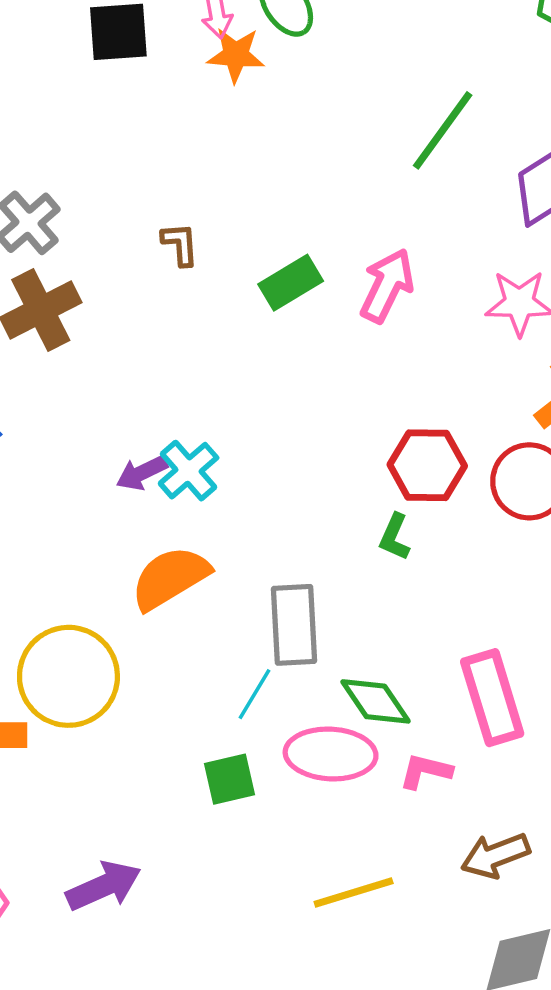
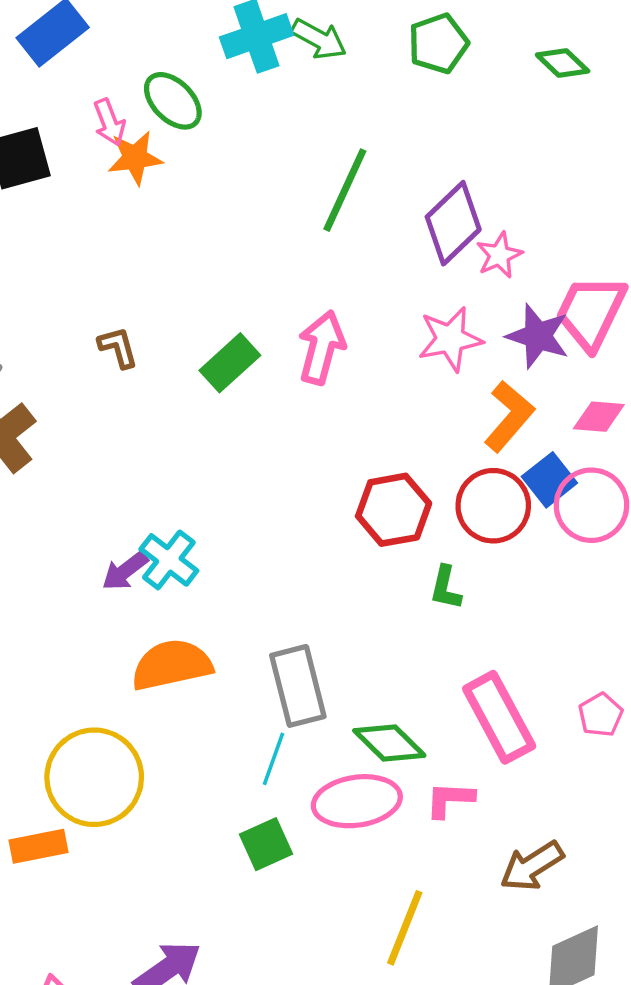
green L-shape: (395, 537) -> (446, 588), moved
orange semicircle: (170, 578) -> (172, 665), turned 30
yellow line: (354, 892) -> (405, 928), turned -40

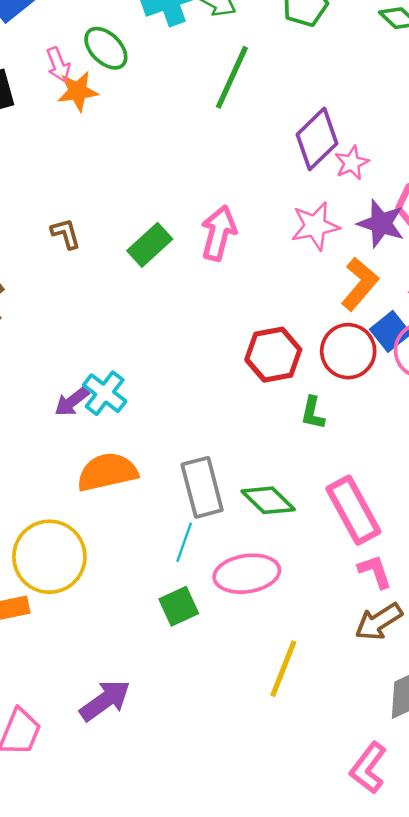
green line: (345, 190) -> (232, 77), moved
green diamond: (389, 743) -> (268, 500), moved
pink L-shape: (450, 799) -> (375, 571), moved, turned 69

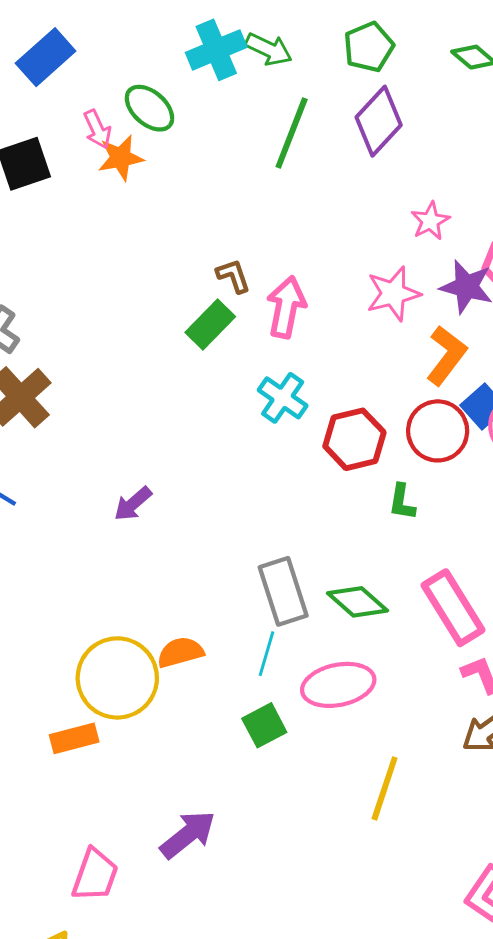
purple diamond: (317, 139) -> (379, 121), moved
brown L-shape: (66, 234) -> (233, 276), moved
cyan cross: (105, 393) -> (283, 398), moved
orange semicircle: (107, 472) -> (180, 652), moved, size x0.7

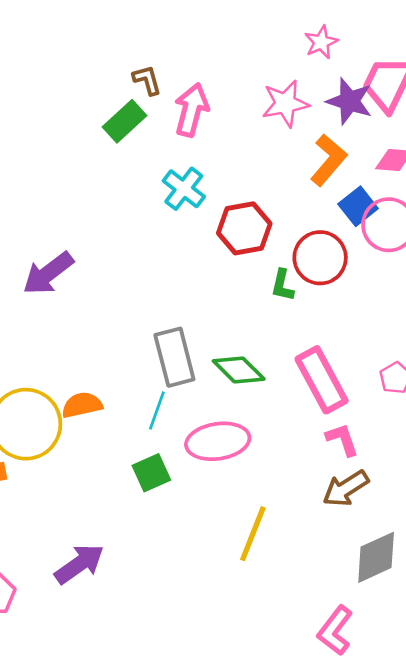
red circle: (438, 431) -> (320, 258), moved
purple arrow: (133, 504) -> (48, 273), size x1.5

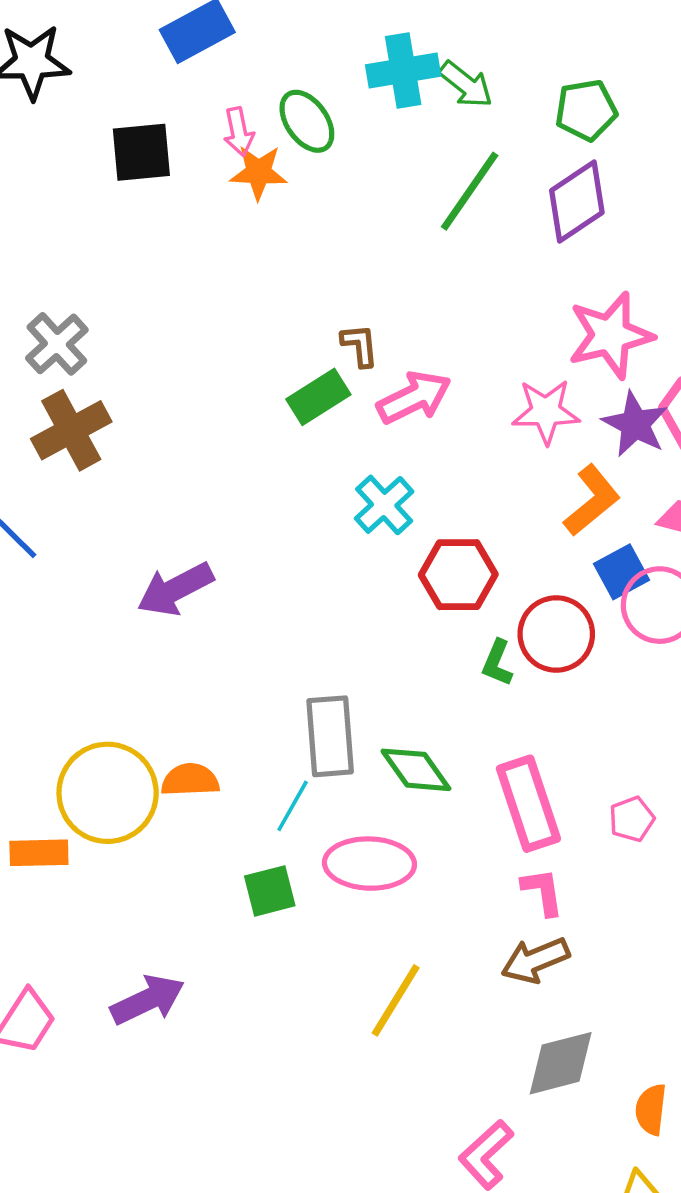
pink star: (321, 42) -> (610, 335), size x1.8
pink arrow: (191, 110) -> (414, 397), turned 39

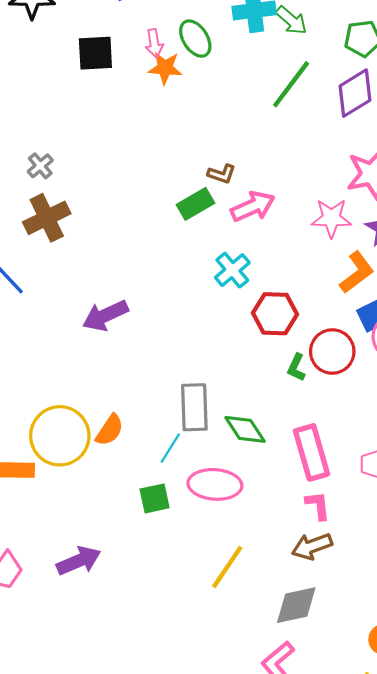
gray cross: (57, 344) -> (40, 166), size x0.7
brown L-shape: (360, 345) -> (222, 174), turned 112
orange semicircle: (190, 780) -> (110, 430), turned 124
gray diamond: (561, 1063) -> (296, 605), moved

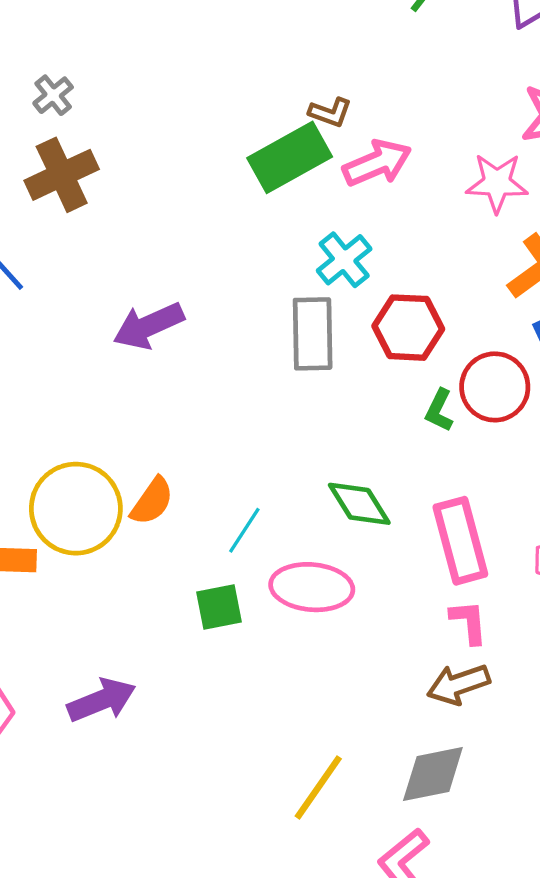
green rectangle: (196, 204) -> (290, 157), size x1.4
gray rectangle: (194, 407) -> (313, 334), moved
yellow line: (227, 567) -> (318, 787), moved

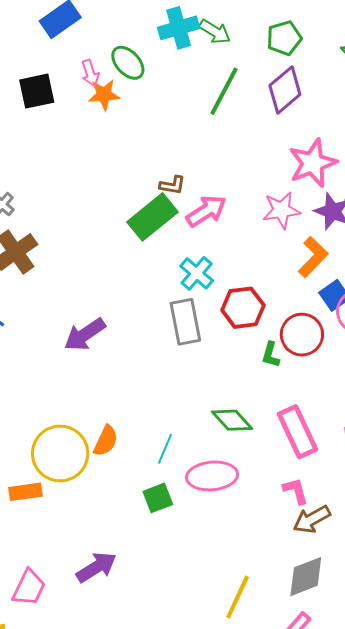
pink L-shape: (469, 622) -> (296, 491), moved

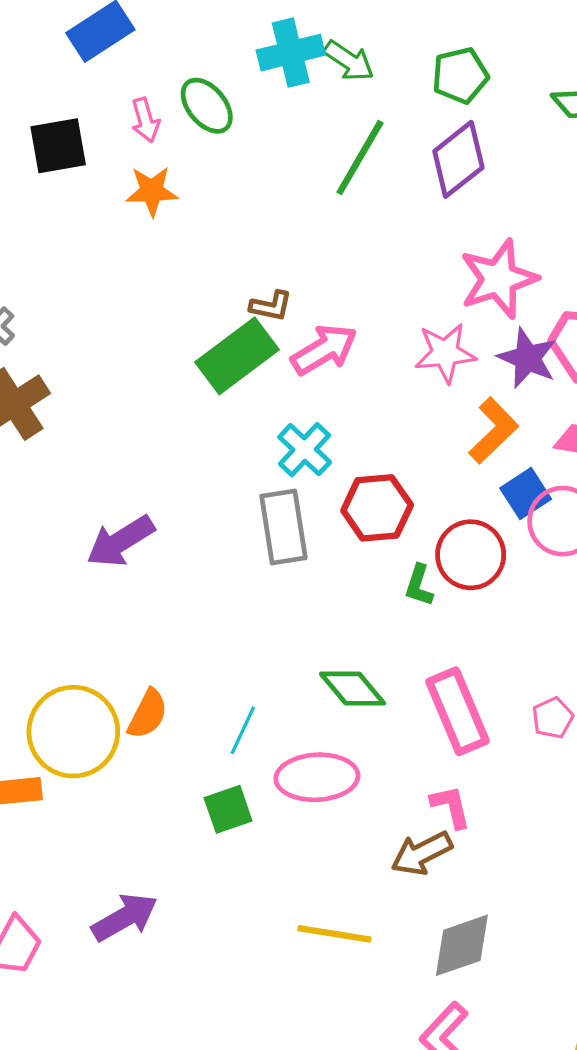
orange star: (104, 95) -> (152, 191), moved
brown arrow: (312, 519) -> (422, 853), moved
yellow line: (238, 597) -> (334, 934), moved, turned 72

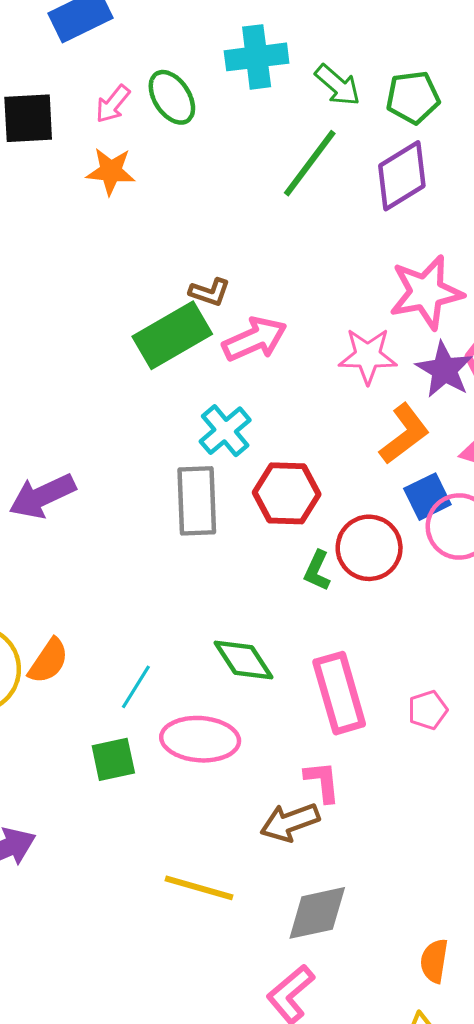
green arrow: (349, 61) -> (338, 85), moved
pink arrow: (145, 120) -> (113, 104), turned 48

